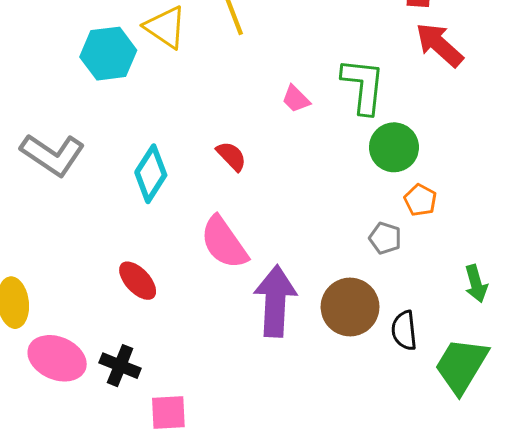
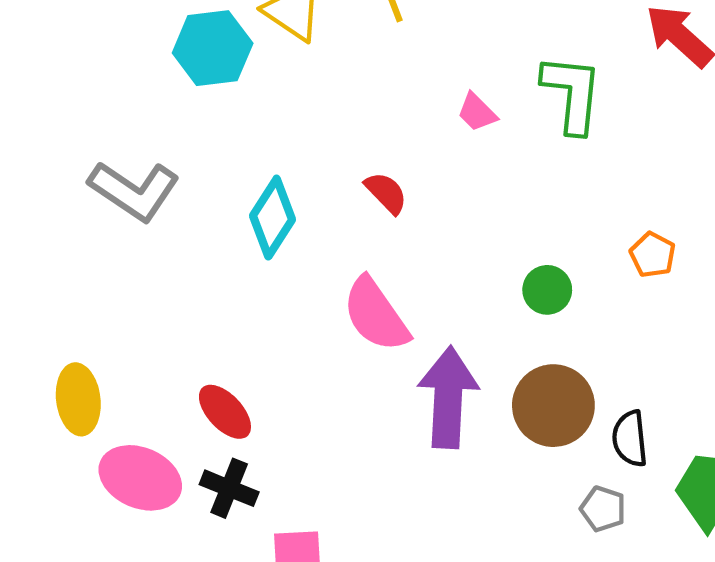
green circle: (394, 147) -> (547, 290), moved, size x0.7
gray pentagon: (385, 238) -> (603, 509), moved
red ellipse: (138, 281) -> (225, 412), moved

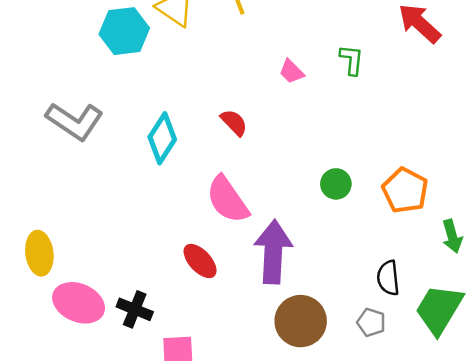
green L-shape: (572, 94) -> (352, 60), size x0.6
orange pentagon: (653, 255) -> (405, 190), moved, size x1.6
brown circle: (553, 406) -> (301, 321), moved
red ellipse: (225, 412) -> (200, 261), moved

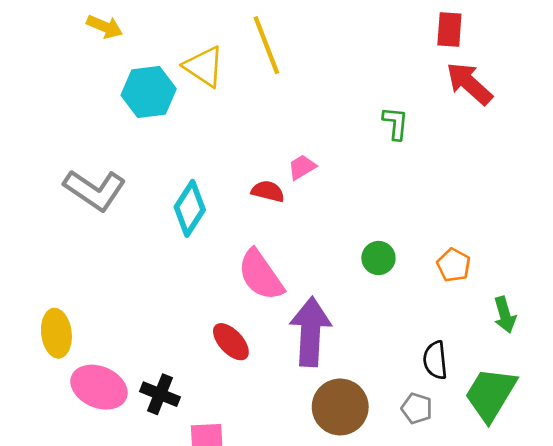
pink trapezoid: (291, 72) -> (302, 167), moved, turned 104
red semicircle: (234, 123) -> (268, 191), turned -32
orange pentagon: (405, 190) -> (454, 265), size x0.7

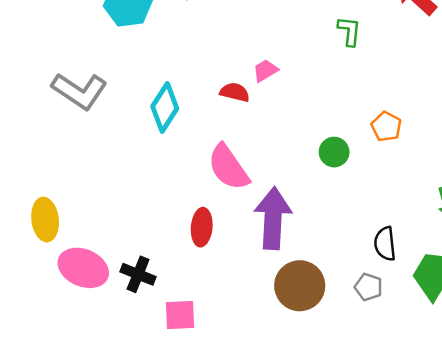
orange pentagon: (454, 265) -> (386, 127), moved
red ellipse: (231, 342) -> (202, 227), turned 48

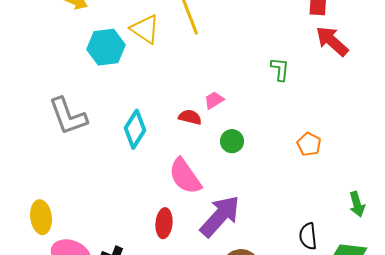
gray L-shape: (79, 91) -> (68, 116), turned 36
green circle: (334, 152) -> (232, 141), moved
purple arrow: (273, 218) -> (220, 216), turned 39

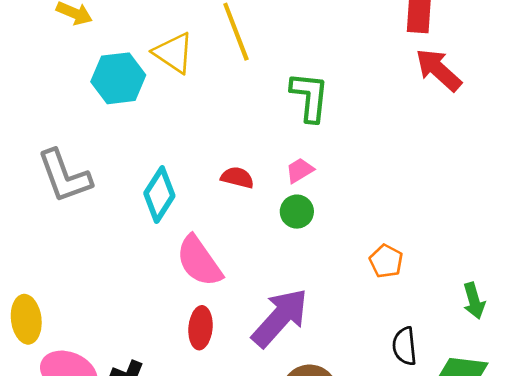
green L-shape: (280, 69) -> (310, 97), moved, size x1.5
pink trapezoid: (214, 100) -> (300, 170), moved
orange pentagon: (309, 144) -> (386, 261), moved
pink semicircle: (185, 176) -> (199, 261), moved

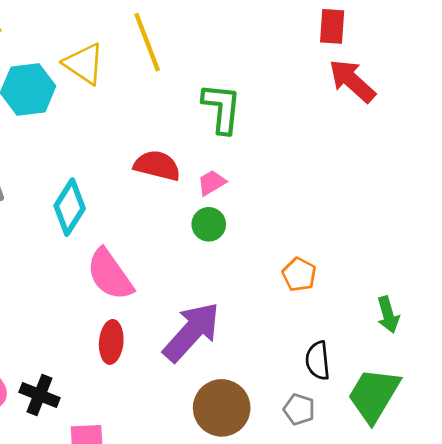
red semicircle: (237, 178) -> (157, 165), moved, size x1.4

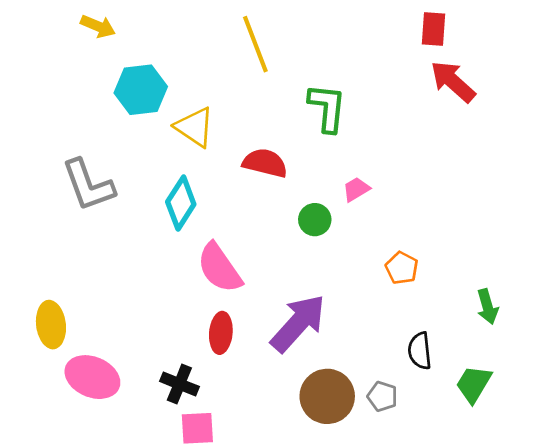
yellow triangle: (84, 64) -> (195, 127), moved
pink trapezoid: (212, 183) -> (356, 189), moved
black cross: (39, 395) -> (179, 384), moved
green trapezoid: (374, 395) -> (474, 384), size x0.7
gray pentagon: (299, 409) -> (382, 396), moved

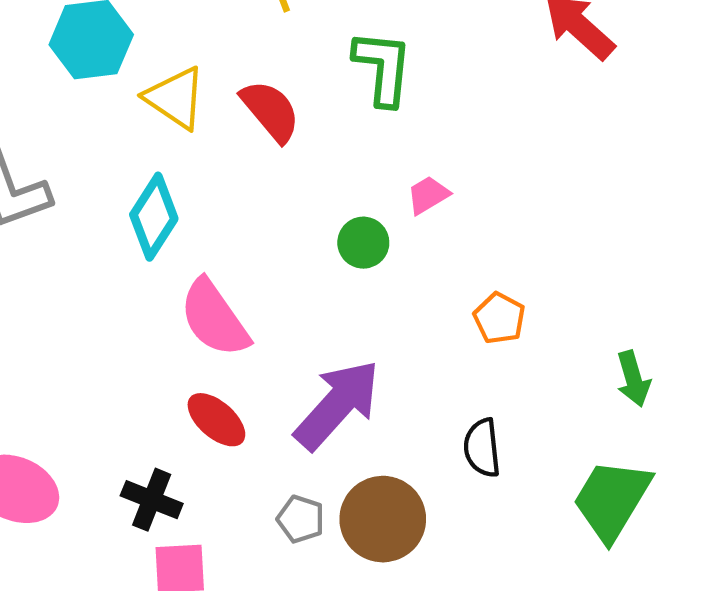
red semicircle: (265, 163) -> (270, 111), moved, turned 36
red ellipse: (221, 333) -> (216, 420), turned -54
black semicircle: (420, 351) -> (482, 448), moved
green trapezoid: (474, 384) -> (612, 500), size x1.4
gray pentagon: (382, 396) -> (301, 519), moved

